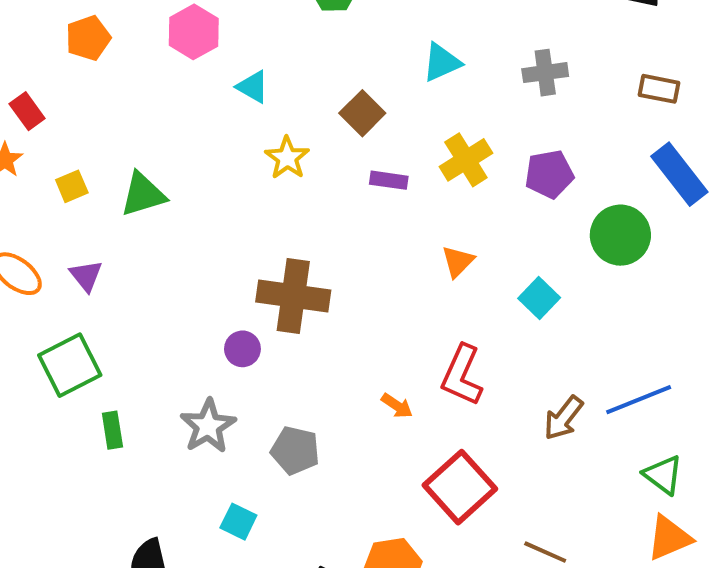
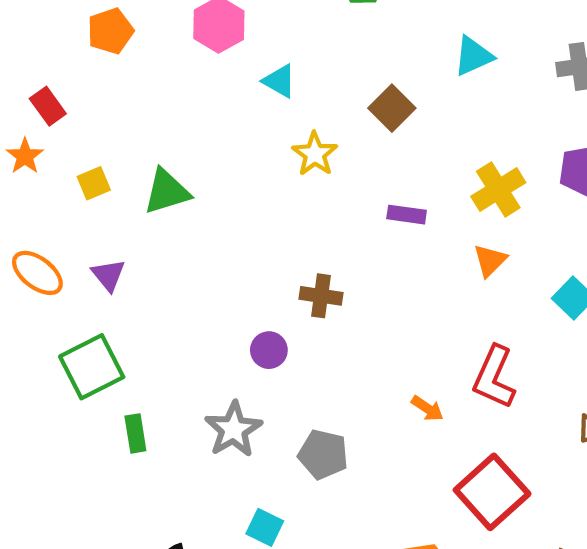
yellow cross: (466, 160) -> (498, 189), moved
purple rectangle: (389, 180) -> (407, 215), moved
brown cross: (293, 296) -> (321, 296), size x0.6

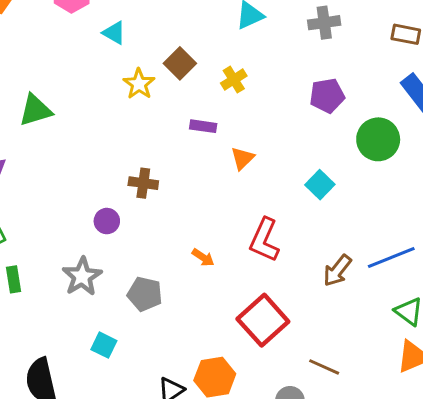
brown square: (392, 108) -> (180, 63), moved
yellow cross: (498, 189) -> (234, 80), moved, size x0.7
orange triangle: (490, 260) -> (242, 158), moved
orange arrow: (427, 408) -> (203, 257), moved

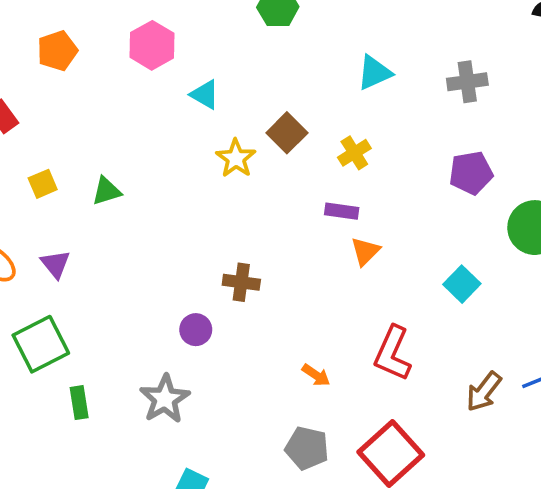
green triangle: (35, 110) -> (106, 191), size x0.7
purple rectangle: (203, 126) -> (342, 211), moved
gray pentagon: (145, 294) -> (307, 448), moved

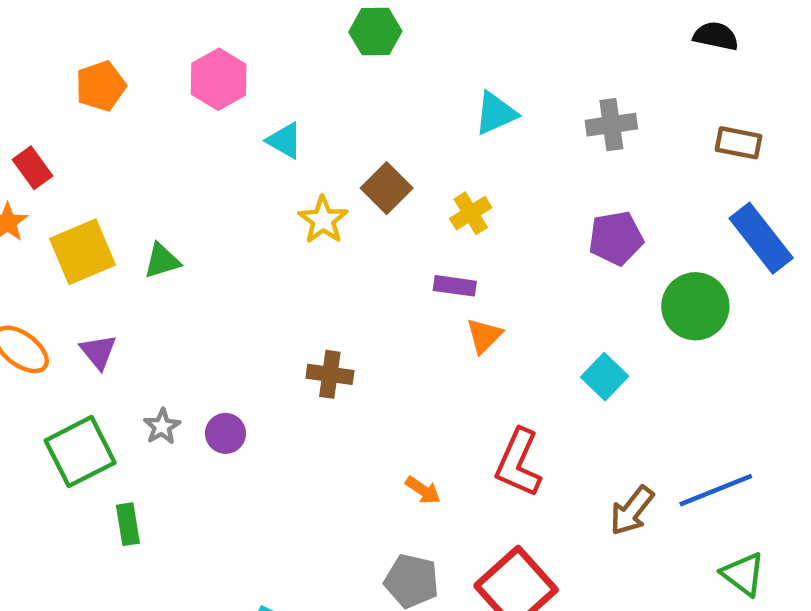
yellow square: (43, 184) -> (82, 252), size x1.8
purple circle: (196, 330) -> (225, 433), moved
gray star: (165, 399) -> (162, 427), moved, size x0.6

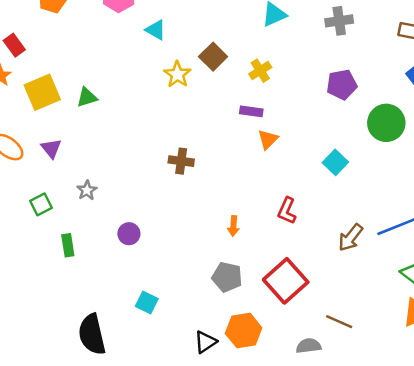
purple circle: (225, 433) -> (129, 234), moved
green square: (80, 452) -> (41, 204), size x0.6
red L-shape: (518, 463) -> (287, 211), size x0.7
orange arrow: (423, 490) -> (233, 226), turned 60

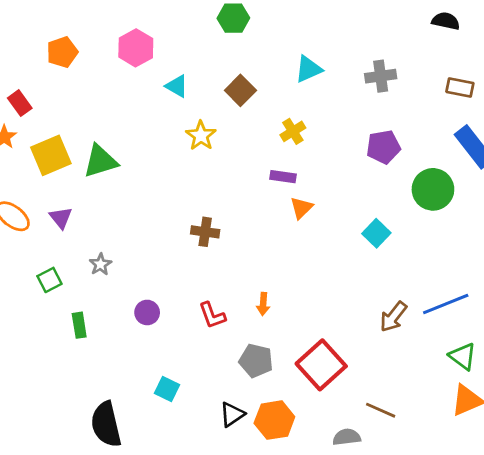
brown square: (213, 57) -> (240, 90), moved
green triangle: (87, 97) -> (100, 161), size x1.5
red L-shape: (287, 211) -> (212, 315), moved, turned -44
black triangle: (205, 342) -> (232, 414), moved

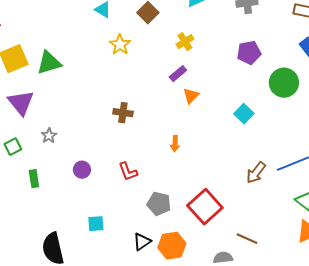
purple rectangle: (283, 177) -> (178, 74), turned -48
purple triangle: (61, 218) -> (21, 103), size x1.6
orange arrow: (263, 304) -> (175, 144), moved
cyan square: (167, 389) -> (96, 224), turned -30

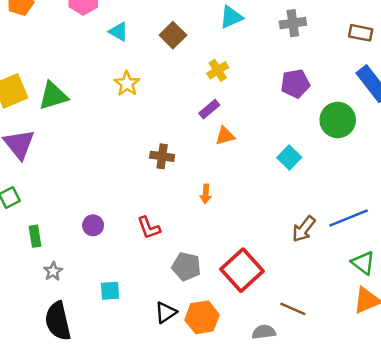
yellow star: (120, 45) -> (127, 84), moved
orange triangle: (191, 96) -> (225, 136), turned 30
brown cross: (123, 113) -> (162, 156), moved
gray star: (49, 136) -> (53, 271), moved

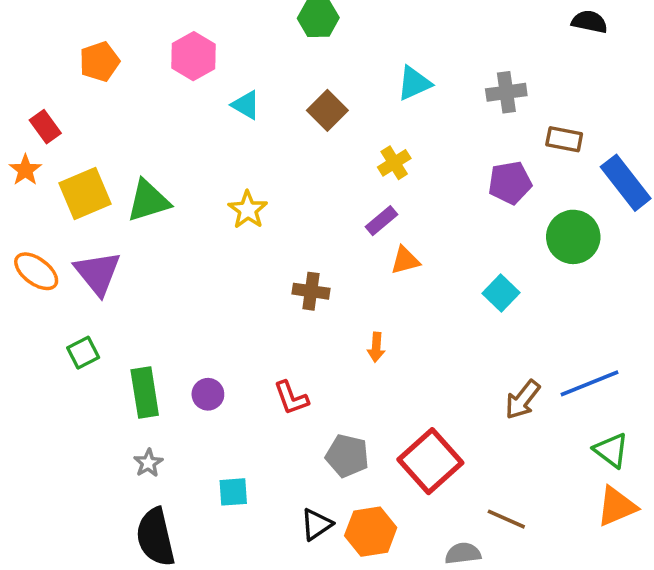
brown rectangle: (361, 33) -> (564, 139), moved
yellow star: (127, 84) -> (248, 210), moved
green rectangle: (35, 236) -> (145, 392), moved, size x1.5

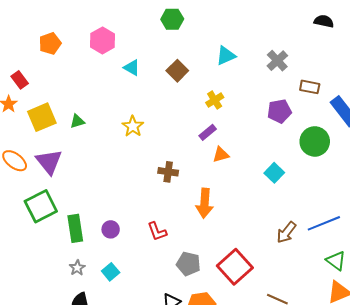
gray cross: (506, 92) -> (277, 61), turned -35
green triangle: (148, 201) -> (77, 121), size x0.6
orange arrow: (376, 347) -> (205, 203), size x1.8
green square: (83, 353) -> (41, 206), size x1.8
cyan square: (233, 492) -> (111, 272), moved, turned -36

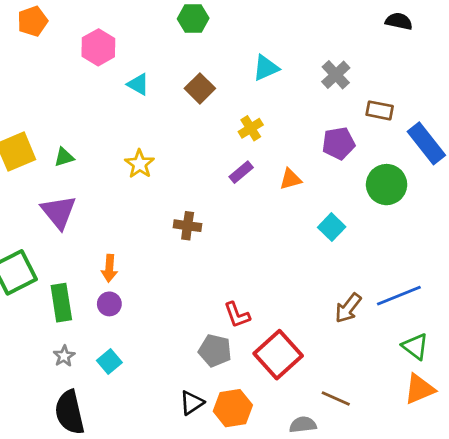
orange pentagon: (50, 43) -> (33, 21), moved
orange triangle: (221, 155) -> (290, 179), moved
purple triangle: (49, 162) -> (59, 212), moved
orange arrow: (205, 203) -> (109, 268), moved, size x0.7
red L-shape: (157, 231) -> (237, 315), moved

